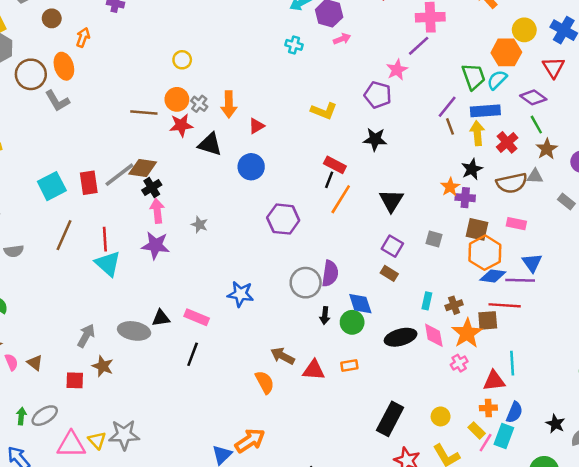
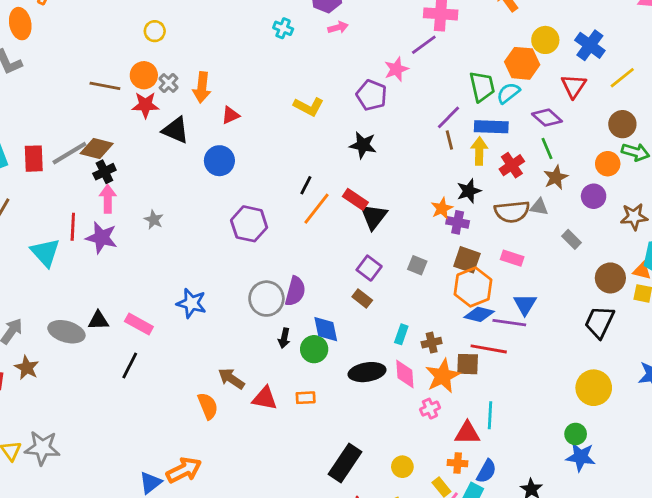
red rectangle: (335, 165) -> (355, 199), moved
red line: (105, 239) -> (73, 227), moved

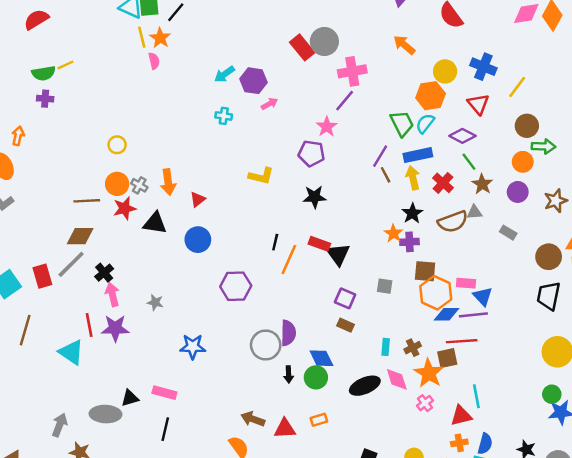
brown diamond: (97, 149) -> (80, 236), moved
pink rectangle: (512, 258) -> (466, 283), moved
blue star: (191, 303) -> (193, 347), moved

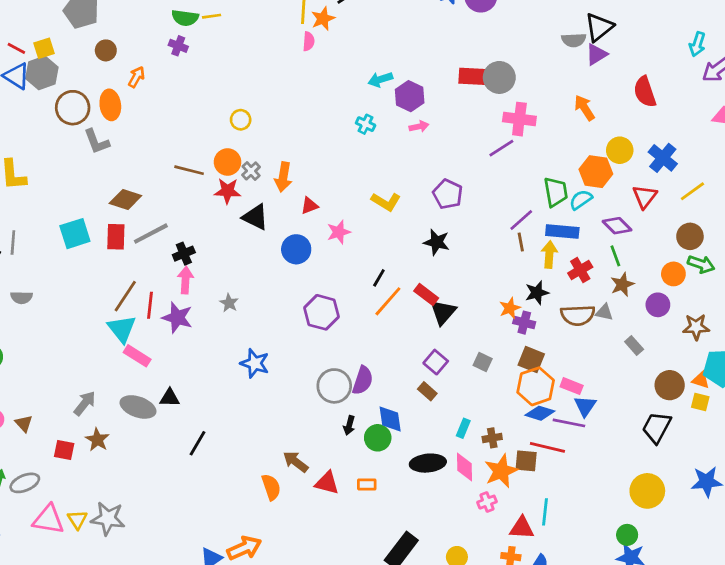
red rectangle: (302, 47) -> (473, 76), turned -65
pink star: (327, 127) -> (339, 232), moved
brown diamond: (80, 236) -> (125, 200), moved
brown line: (25, 330) -> (125, 296), moved
pink rectangle: (164, 393) -> (137, 356), moved

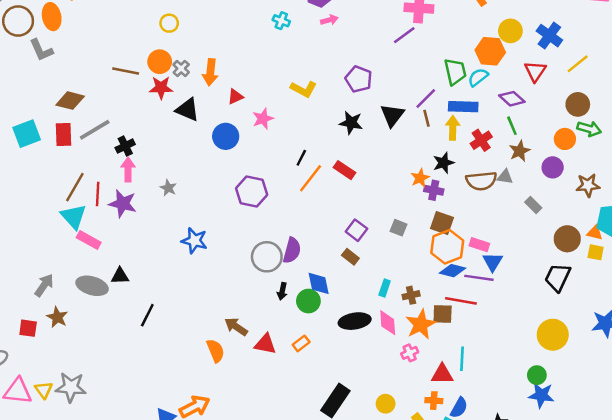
black triangle: (443, 312) -> (392, 115), moved
orange rectangle: (367, 484) -> (301, 343), turned -35

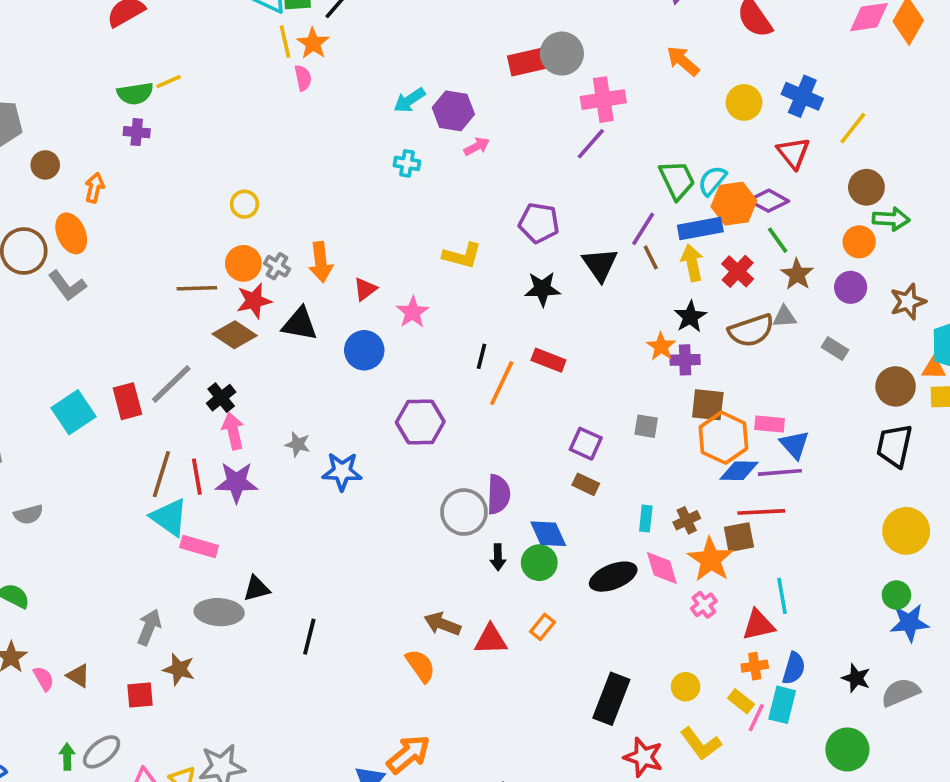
orange hexagon: (490, 51) -> (734, 204), moved
brown diamond: (70, 101) -> (235, 335), moved, turned 32
blue star: (194, 241) -> (342, 471), moved

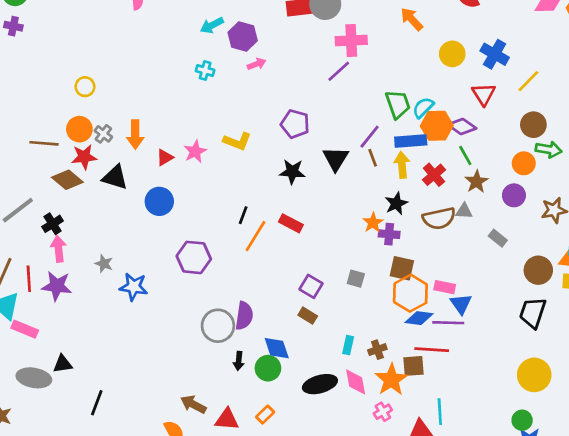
pink star: (413, 312) -> (195, 152), moved

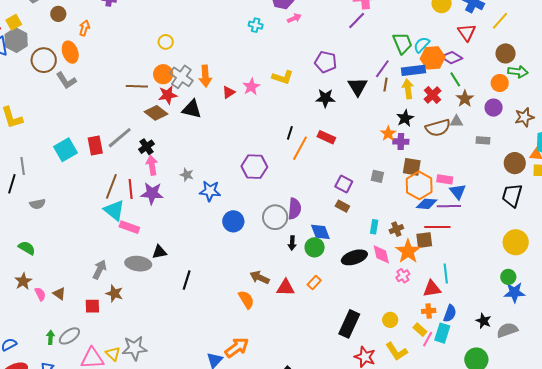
gray cross: (103, 134) -> (181, 77), size x1.6
brown line: (373, 158) -> (385, 85), turned 32
blue circle: (159, 201) -> (233, 221), moved
gray rectangle: (498, 238) -> (483, 140), turned -32

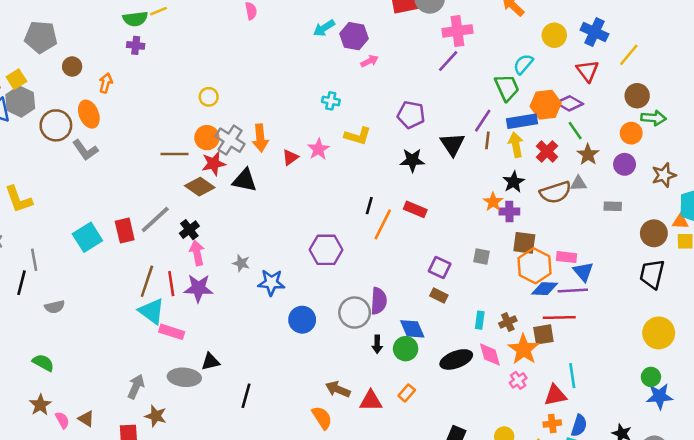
cyan cross: (256, 25) -> (331, 101), moved
cyan semicircle: (422, 45) -> (523, 64), moved

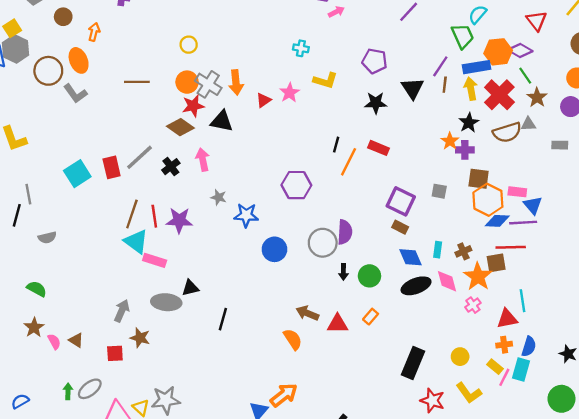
red cross: (547, 151) -> (499, 95), size x1.5
brown line: (174, 154) -> (137, 82), moved
pink arrow: (197, 253) -> (203, 160), moved
purple square: (440, 267) -> (401, 201), size x1.4
blue diamond: (412, 329) -> (411, 257), moved

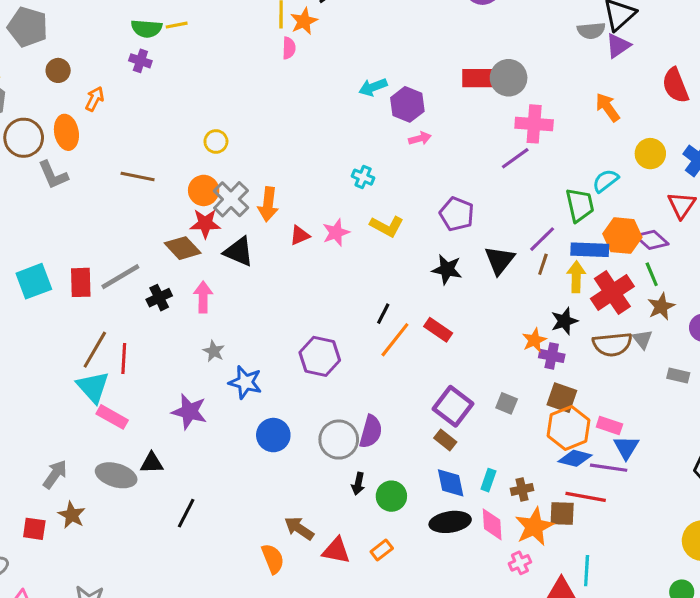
gray triangle: (528, 124) -> (643, 339), turned 42
purple star: (179, 220) -> (189, 412), moved

